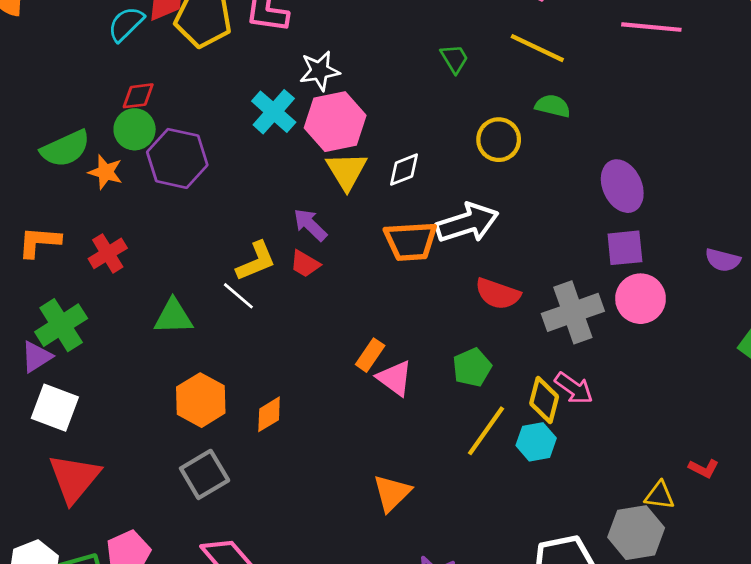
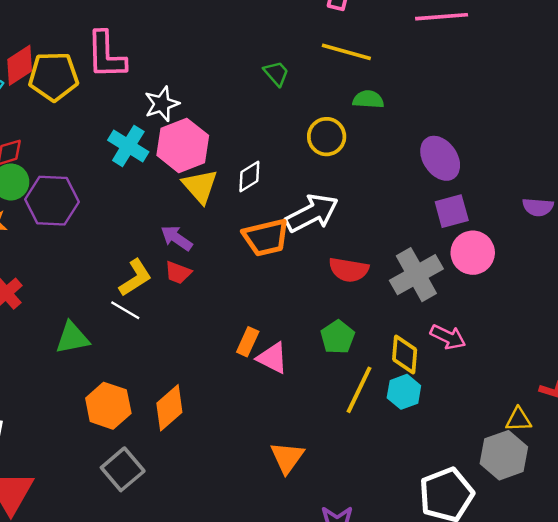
pink arrow: (574, 388) -> (448, 337), moved
orange diamond: (269, 414) -> (169, 408), size x1.4

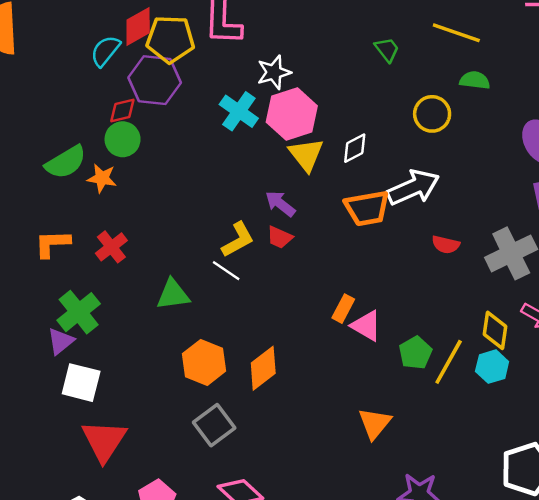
purple hexagon: (52, 201) -> (155, 80), moved
red semicircle: (349, 270) -> (446, 245), size x0.7
green pentagon: (338, 337) -> (415, 353), moved

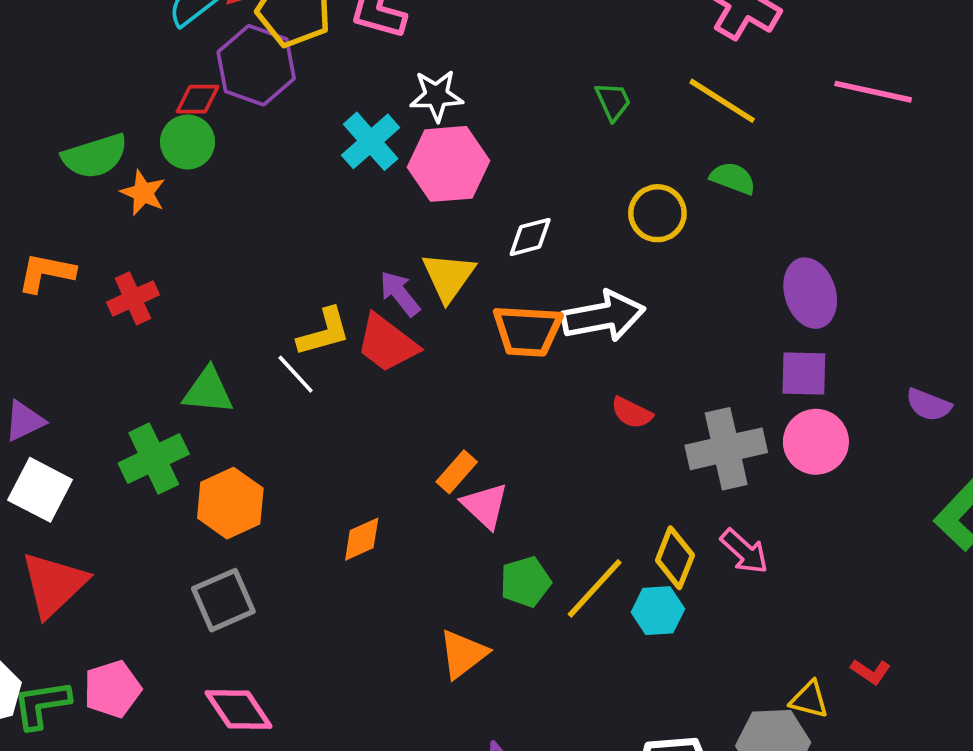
yellow triangle: (306, 155) -> (449, 277), moved
red trapezoid: (280, 237) -> (387, 343), size x1.6
green cross: (79, 312) -> (154, 459), moved
green pentagon: (415, 353) -> (525, 582), moved
orange diamond: (263, 368) -> (362, 539), moved, size x0.7

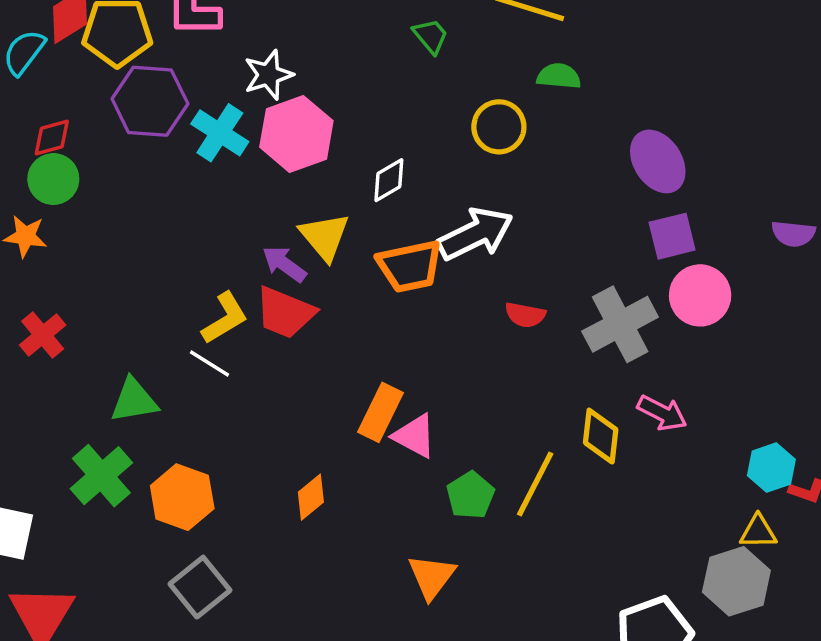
purple hexagon: (256, 65) -> (150, 101), moved
orange rectangle: (457, 472) -> (380, 412), size x1.4
cyan hexagon: (658, 611) -> (771, 468), moved

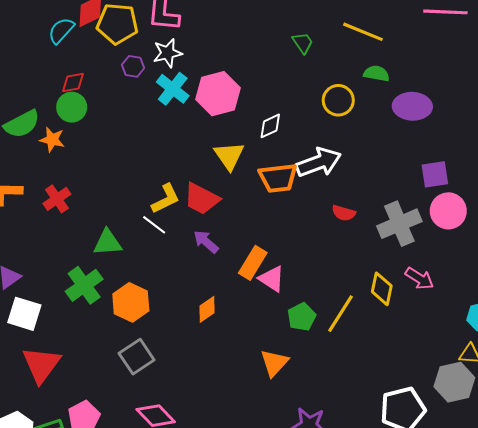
white star: (268, 75) -> (168, 53), moved
purple hexagon: (150, 101) -> (133, 66), size x0.5
purple ellipse: (658, 161) -> (412, 106), moved, turned -60
purple arrow: (284, 264) -> (206, 242), moved

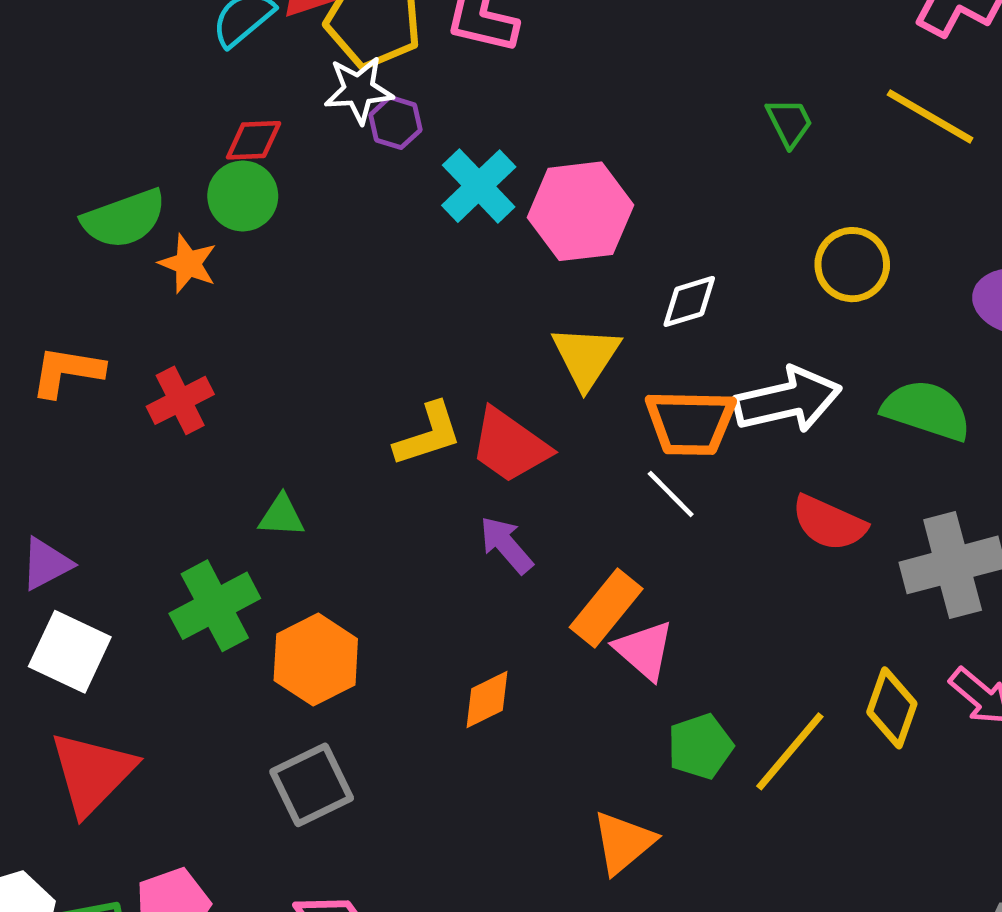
white star: (168, 53) -> (359, 90), moved
green semicircle: (376, 73) -> (927, 410), moved, size x1.5
red semicircle: (344, 213) -> (829, 523), size x1.4
white line: (154, 225) -> (671, 494), moved
green triangle: (107, 243) -> (282, 516), size x0.7

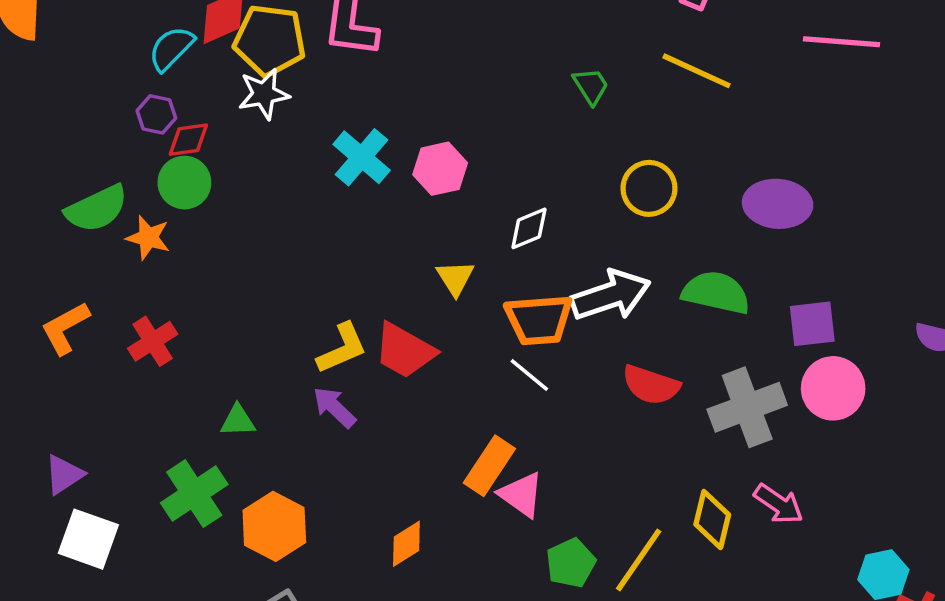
purple hexagon: (395, 122) -> (156, 114), moved
pink hexagon: (580, 211) -> (440, 169), size x0.7
yellow triangle: (586, 357) -> (455, 278), size x0.7
orange L-shape: (67, 371) -> (65, 328), turned -32
purple arrow: (506, 545) -> (334, 407), moved

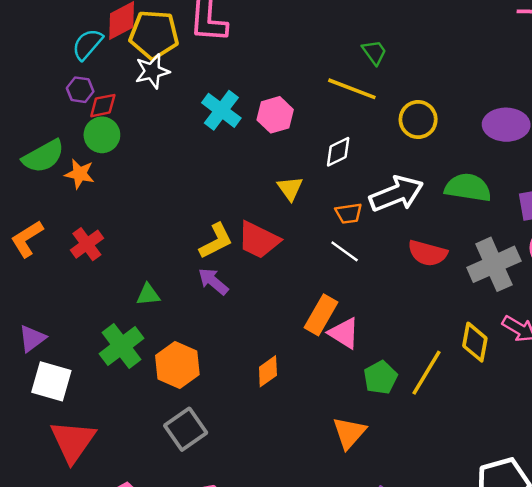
yellow line: (696, 71) -> (352, 89), moved
orange trapezoid: (539, 320) -> (349, 213), size x0.6

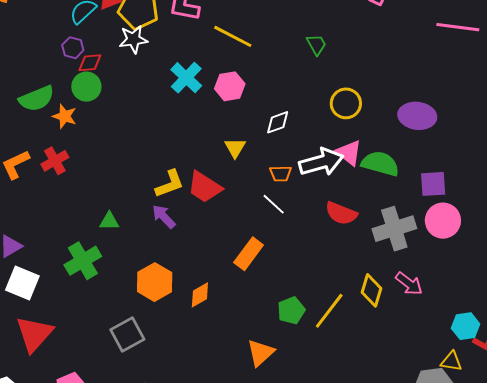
yellow line: (352, 89) -> (233, 36), moved
red cross: (87, 244) -> (55, 161), moved
pink triangle: (344, 333) -> (349, 153), moved
orange hexagon: (177, 365) -> (155, 282), moved

